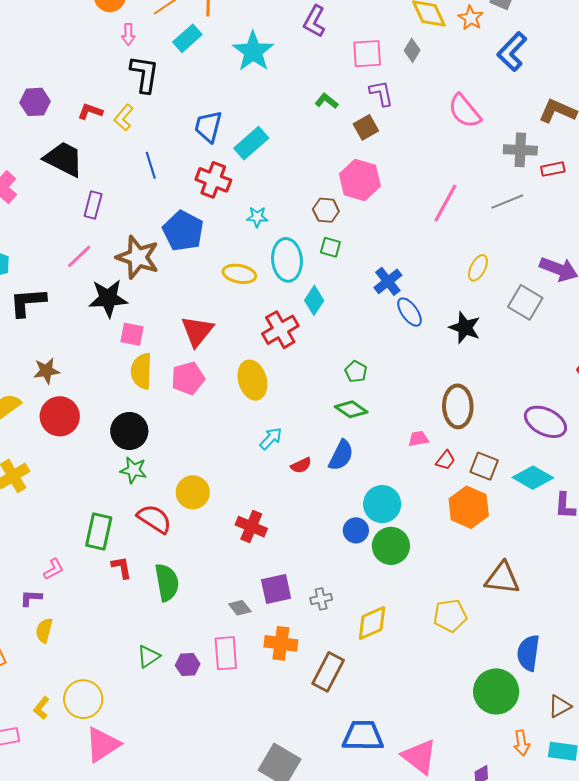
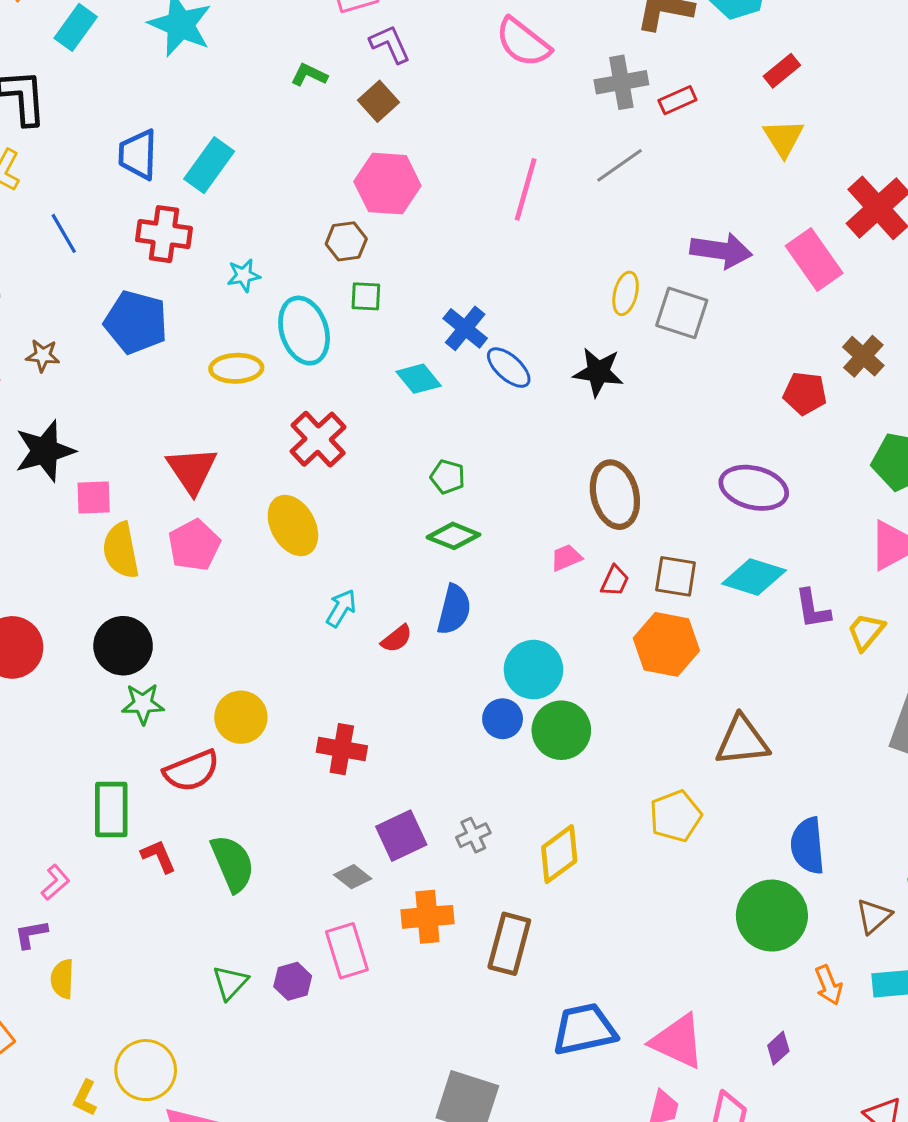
brown star: (138, 257) -> (43, 356), moved, size x0.5
yellow ellipse: (478, 268) -> (626, 293), moved
cyan diamond: (314, 300) -> (419, 379), moved, turned -60
red semicircle: (154, 519) -> (192, 771), turned 138

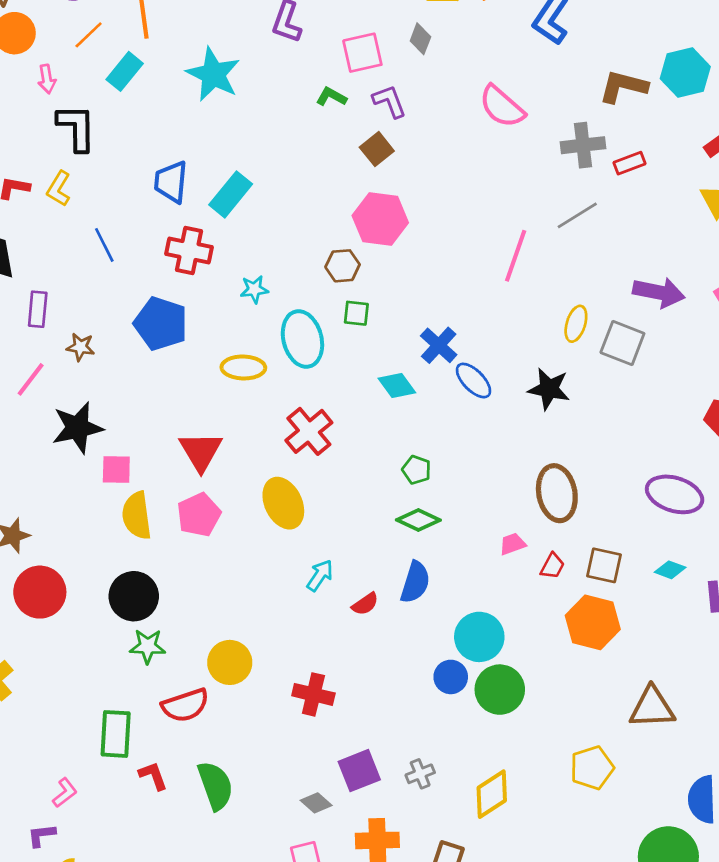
green L-shape: (309, 75) -> (331, 97), moved
pink line: (526, 189) -> (516, 256), moved
cyan diamond: (754, 577) -> (670, 570), size x0.6

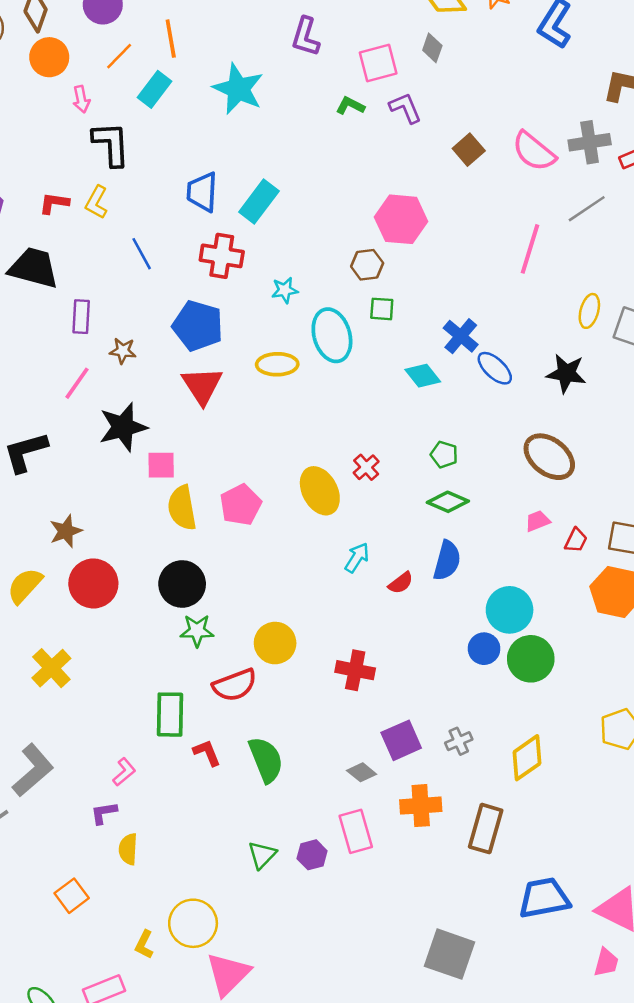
pink semicircle: (502, 107) -> (534, 151), moved
brown square: (377, 149) -> (469, 150), moved
red cross: (309, 431) -> (366, 467), moved, size x0.6
red triangle: (201, 451) -> (202, 386), moved
brown ellipse: (557, 493) -> (549, 457), moved, turned -39

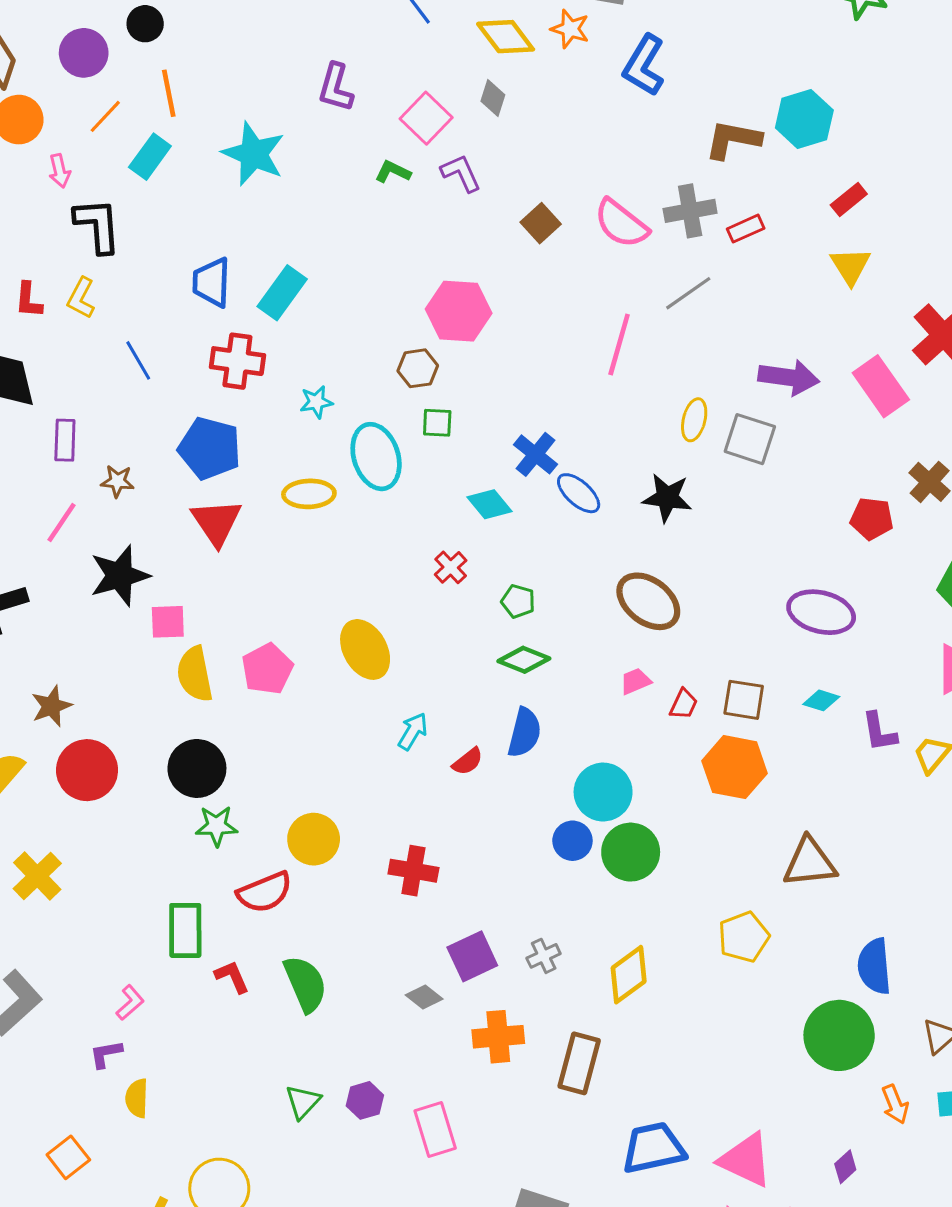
pink square: (378, 63) -> (426, 118), turned -30
red L-shape: (54, 203) -> (29, 300), turned -92
red cross: (366, 467) -> (451, 567), moved
pink rectangle: (356, 831) -> (435, 1130), moved

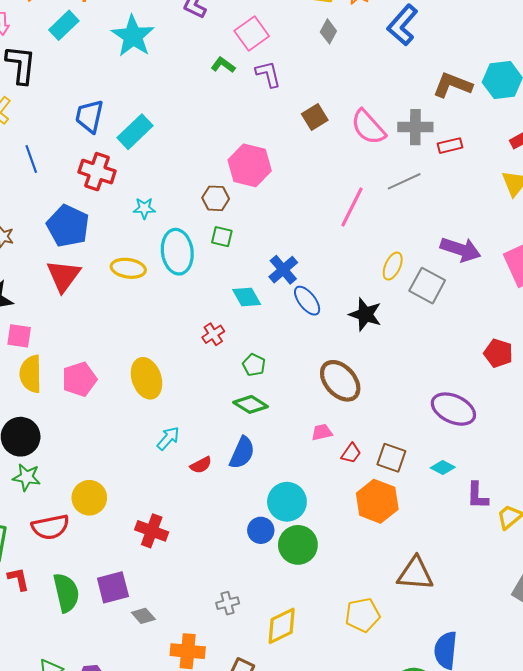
gray diamond: (493, 98) -> (328, 31), moved
purple square: (472, 956) -> (113, 587), moved

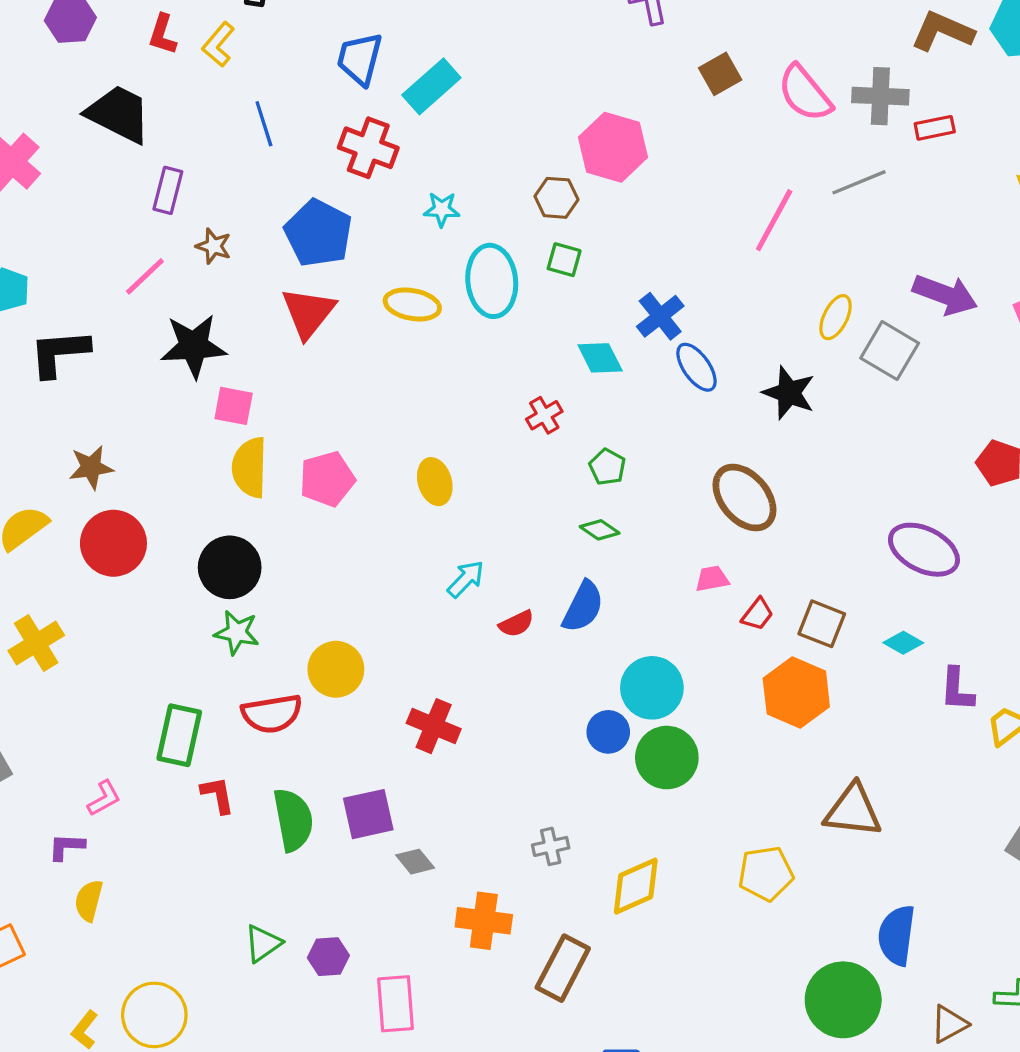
yellow ellipse: (147, 378) -> (435, 482), size x0.7
green diamond: (251, 404) -> (600, 530), size x0.7

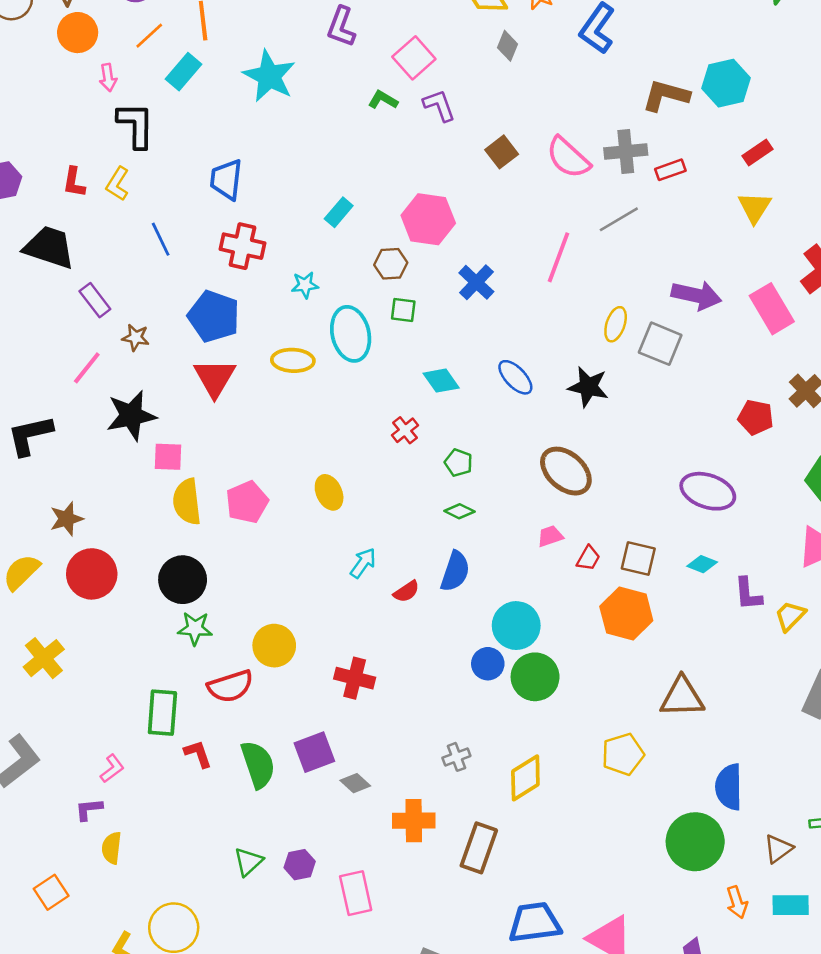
cyan rectangle: (431, 86) -> (339, 212), moved, size x0.7
purple rectangle: (168, 190) -> (95, 300), turned -44
blue cross: (660, 316) -> (476, 282), moved

